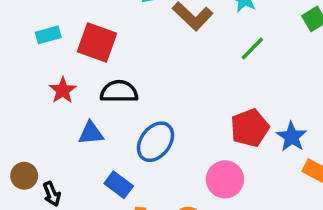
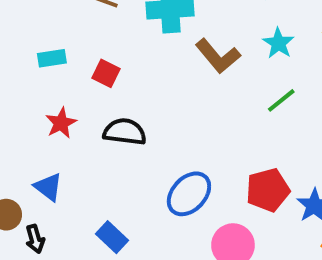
red square: (97, 43) -> (106, 73), size x0.6
blue triangle: (91, 133) -> (48, 187), moved, turned 36
blue ellipse: (155, 142) -> (189, 194), moved

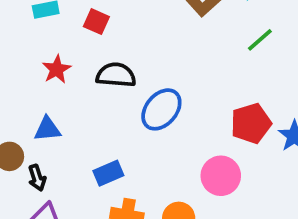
blue triangle: (48, 187) -> (47, 129), turned -40
blue ellipse: (189, 194) -> (161, 109), moved
blue rectangle: (112, 237) -> (108, 173), turned -64

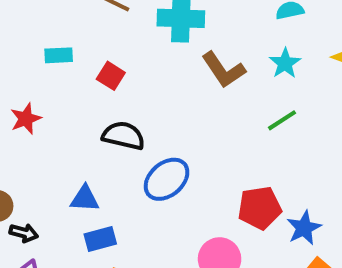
red star: (57, 69) -> (26, 119), moved
blue triangle: (47, 129) -> (85, 199), moved
black arrow: (37, 178) -> (24, 233), turned -65

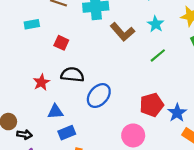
cyan rectangle: (59, 55) -> (32, 24), moved
red star: (26, 119) -> (41, 82), moved

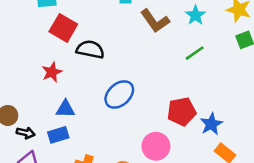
red square: (61, 43) -> (63, 28), moved, size x1.5
black semicircle: (72, 75) -> (90, 49), moved
blue rectangle: (67, 133) -> (58, 135), moved

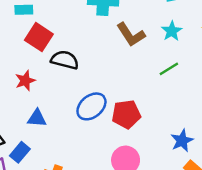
red pentagon: (182, 112) -> (126, 114), moved
blue rectangle: (58, 135) -> (20, 152), moved, turned -36

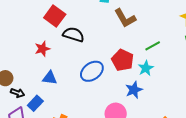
cyan star: (172, 31) -> (146, 68), moved
red pentagon: (126, 114) -> (123, 60), moved, turned 30
blue star: (182, 141) -> (134, 90), moved

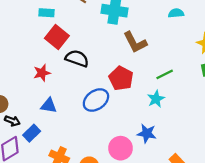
red pentagon: (123, 60) -> (121, 78), moved
blue star: (134, 90) -> (147, 133), moved, turned 30

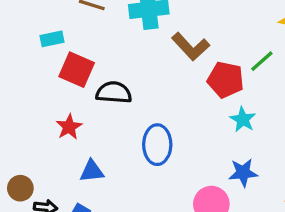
green line: (165, 74) -> (262, 61), moved
red pentagon: (121, 78) -> (226, 80), moved
blue ellipse: (96, 100) -> (157, 145), turned -40

